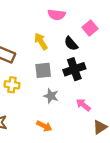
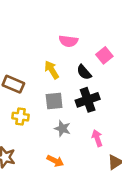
pink arrow: (83, 105) -> (97, 138), turned 32

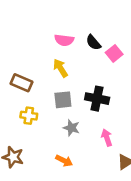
pink semicircle: (68, 41) -> (64, 40), moved
black semicircle: (84, 72) -> (93, 42), moved
black cross: (88, 100) -> (97, 99), turned 30

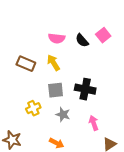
pink square: (114, 53) -> (103, 35), moved
brown rectangle: (21, 83) -> (26, 64), moved
yellow cross: (29, 116) -> (33, 108), moved, turned -32

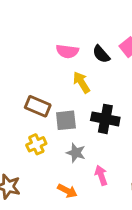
yellow arrow: (53, 63) -> (81, 82), moved
brown rectangle: (26, 64) -> (38, 106), moved
pink arrow: (94, 123) -> (101, 175), moved

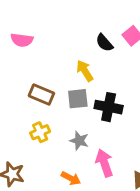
pink semicircle: (67, 51) -> (22, 40), moved
gray square: (66, 120) -> (78, 99), moved
pink arrow: (101, 175) -> (104, 163), size x1.4

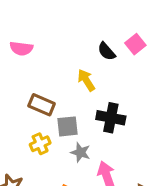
gray square: (78, 99) -> (68, 126), moved

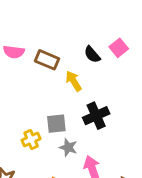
brown rectangle: (42, 105) -> (47, 60), moved
black cross: (111, 118) -> (96, 116), turned -35

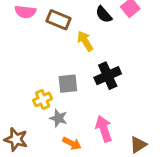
gray star: (68, 147) -> (59, 118), moved

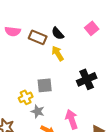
black semicircle: (104, 14) -> (58, 33), moved
black cross: (108, 76) -> (87, 79), moved

